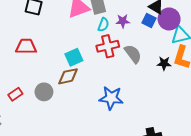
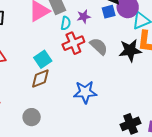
blue square: (149, 20) -> (109, 12), turned -32
black star: (164, 63) -> (130, 50), size x1.6
gray circle: (44, 92) -> (32, 117), moved

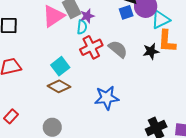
purple star: (84, 17) -> (87, 16), moved
black star: (130, 50) -> (151, 51), size x0.7
brown diamond: (40, 78) -> (59, 86), turned 55

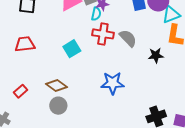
red cross: (91, 47) -> (103, 34), turned 30
black star: (151, 51) -> (156, 55), moved
brown diamond: (59, 86) -> (57, 86), moved

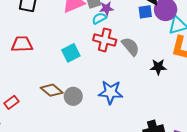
cyan semicircle: (96, 14) -> (99, 18), turned -136
red rectangle: (20, 91) -> (11, 102), moved
gray circle: (58, 106) -> (73, 96), moved

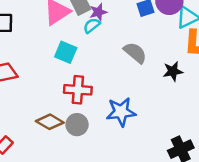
red cross: (105, 40) -> (78, 90), moved
cyan square: (71, 53) -> (66, 52), moved, turned -30

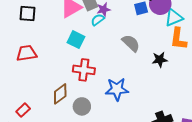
brown diamond: (50, 122) -> (60, 94), turned -70
gray circle: (77, 125) -> (82, 106), moved

